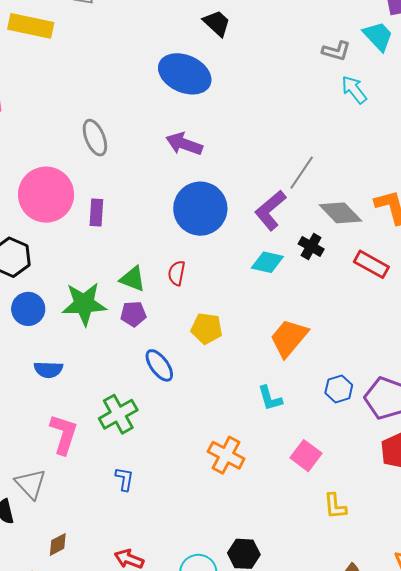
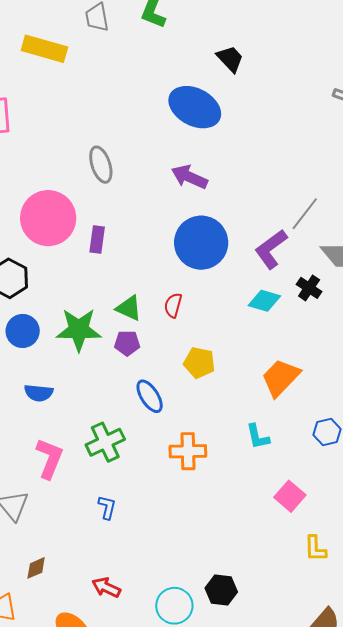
orange cross: (226, 455) -> (188, 451), moved, turned -33

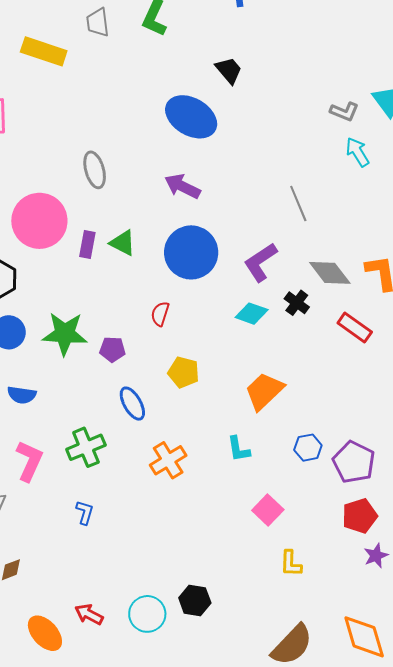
gray line: (305, 214) -> (298, 204), moved, turned -63
green triangle: (129, 308) -> (123, 243), moved
orange cross: (188, 451) -> (168, 460), turned -33
red arrow: (106, 587) -> (89, 614), moved

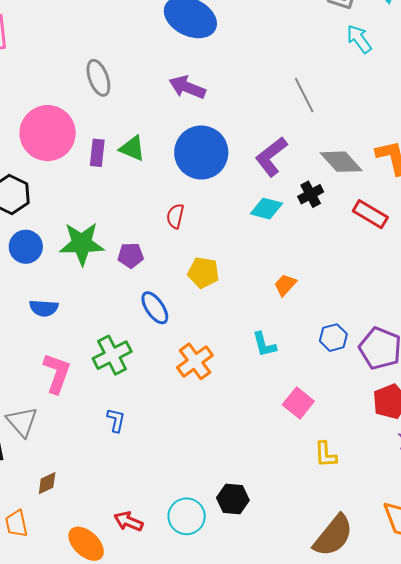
black cross: (297, 303) -> (311, 194), turned 30
orange trapezoid: (264, 391) -> (285, 285), size x0.6

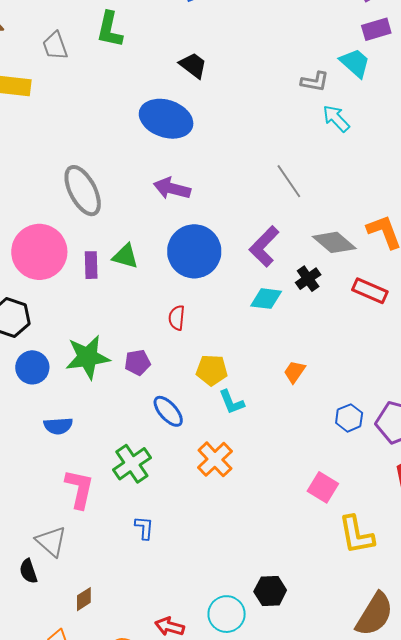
gray ellipse: (98, 78) -> (83, 191), size x1.4
cyan L-shape: (264, 344) -> (232, 402), moved
yellow L-shape: (326, 454) -> (356, 535), size x1.5

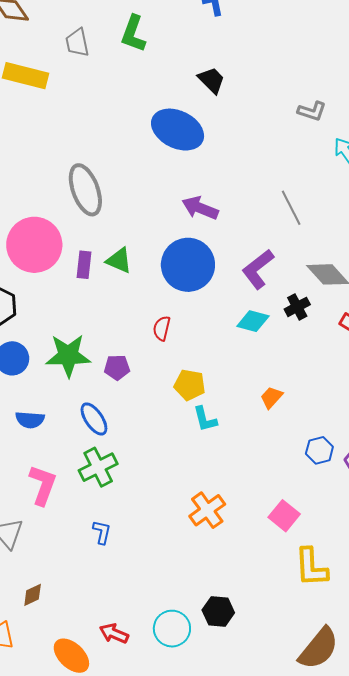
gray L-shape: (315, 82) -> (312, 111), moved
purple arrow: (172, 188) -> (200, 208), moved
blue ellipse: (168, 411) -> (94, 419), moved
orange cross: (215, 459) -> (207, 510), moved

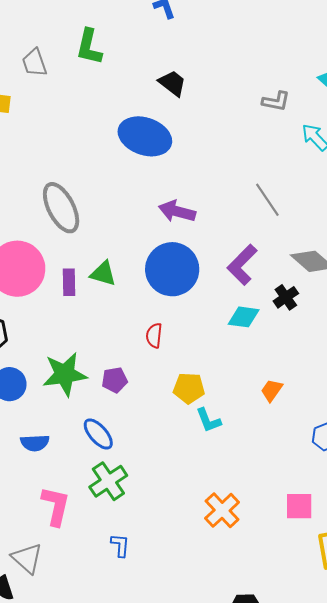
pink square: (284, 516) -> (299, 506), turned -32

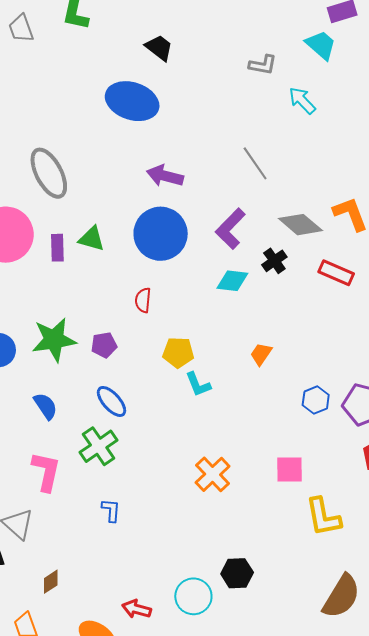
blue ellipse: (98, 434) -> (111, 401), moved
blue semicircle: (35, 443) -> (46, 406), moved, turned -120

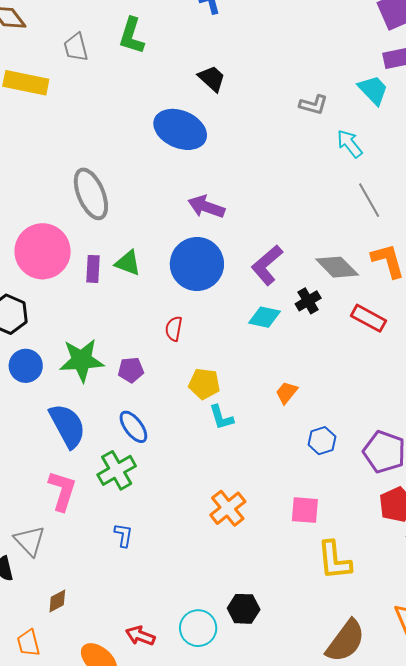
gray line: (255, 163) -> (369, 200), moved
blue hexagon: (316, 400) -> (322, 441), moved
blue semicircle: (46, 406) -> (67, 426), size x1.6

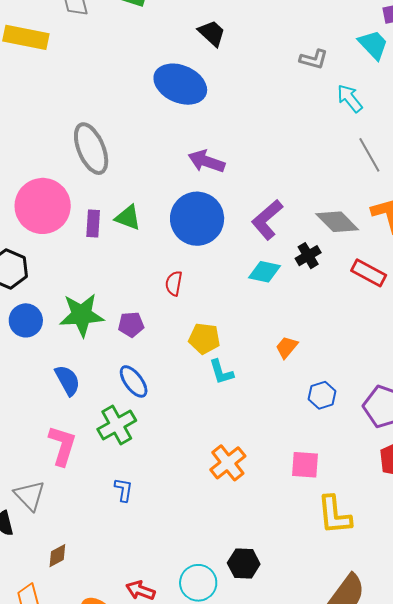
blue semicircle: (67, 426) -> (67, 380), size x0.7

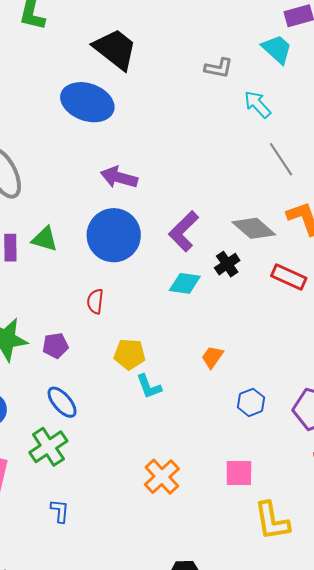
black trapezoid: (212, 33) -> (115, 49), size x1.6

